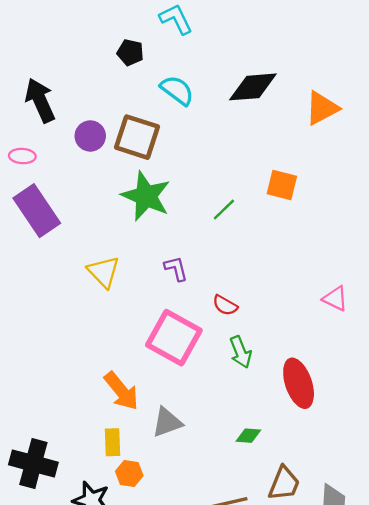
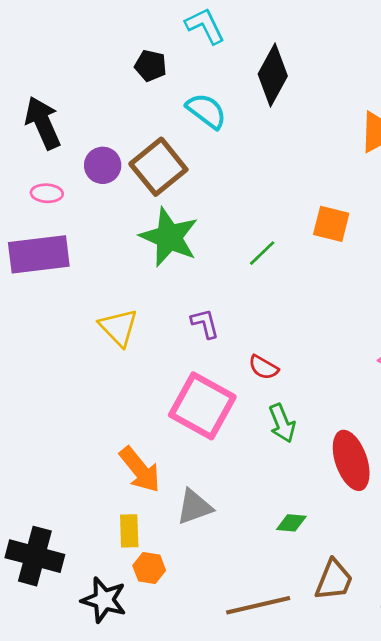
black diamond: (253, 87) -> (273, 75), moved, turned -57
brown square: (137, 137) -> (158, 167), turned 33
pink ellipse: (22, 156) -> (47, 193), moved
purple rectangle: (37, 211) -> (39, 254), turned -63

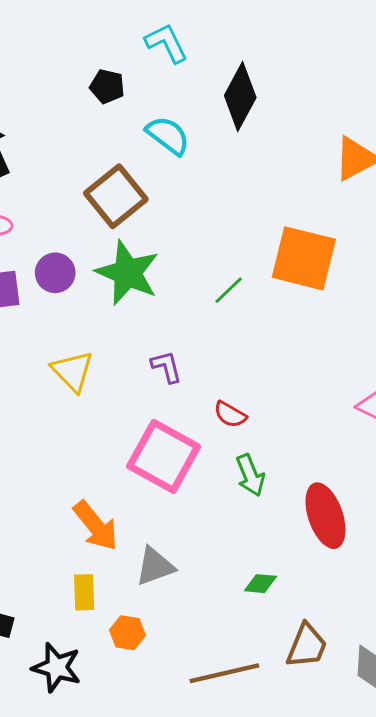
purple circle: (103, 165) -> (55, 273), moved
orange square: (331, 224) -> (304, 258), size x1.6
orange hexagon: (149, 568) -> (127, 633), moved

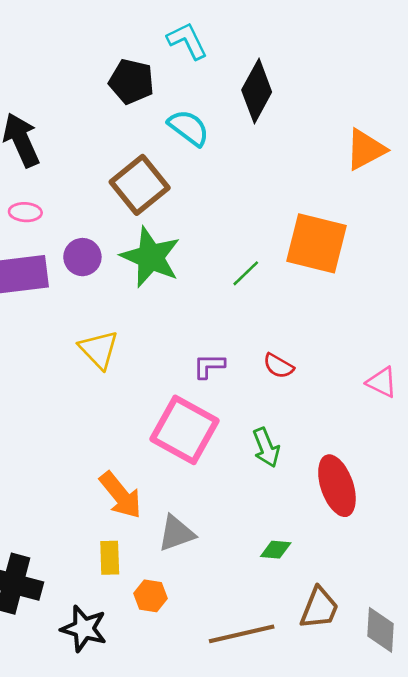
black pentagon: (107, 86) -> (131, 81), size x1.4
purple L-shape: (166, 367) -> (209, 366), moved, turned -76
red semicircle: (230, 414) -> (278, 366), moved

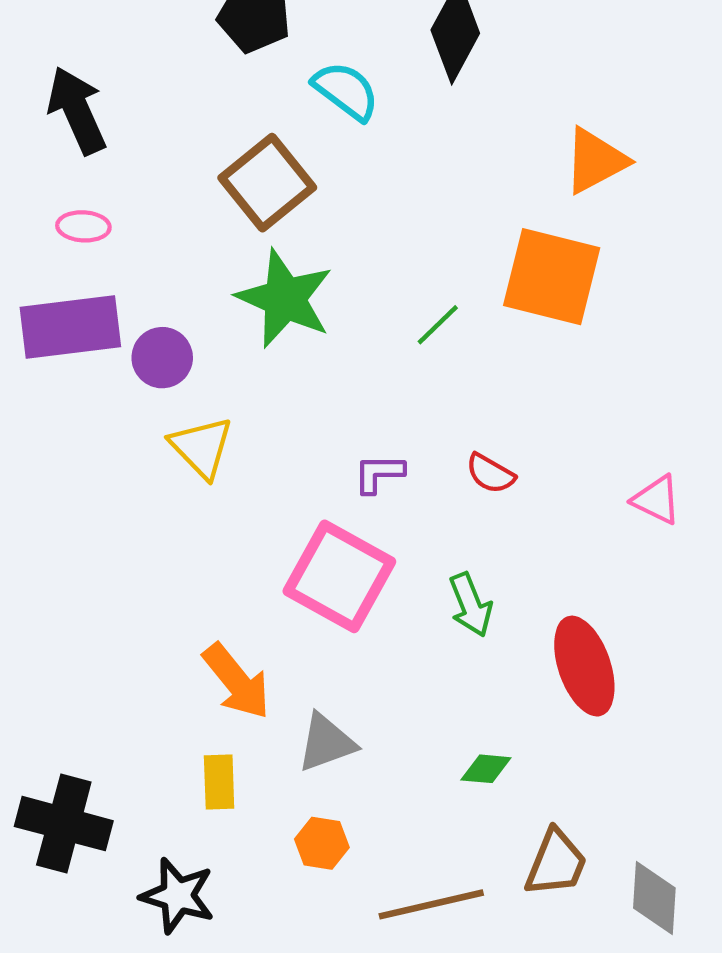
orange triangle: (366, 150) -> (595, 161), moved
purple circle: (82, 257) -> (162, 358), moved
orange hexagon: (151, 596) -> (322, 843), moved

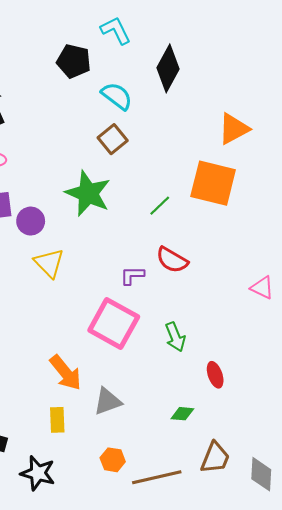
brown square: (267, 183) -> (113, 139), moved, size x0.7
red semicircle: (490, 474) -> (172, 260), moved, size x1.4
red ellipse: (584, 666) -> (215, 375), moved, size x0.6
orange hexagon: (322, 843) -> (113, 460), moved

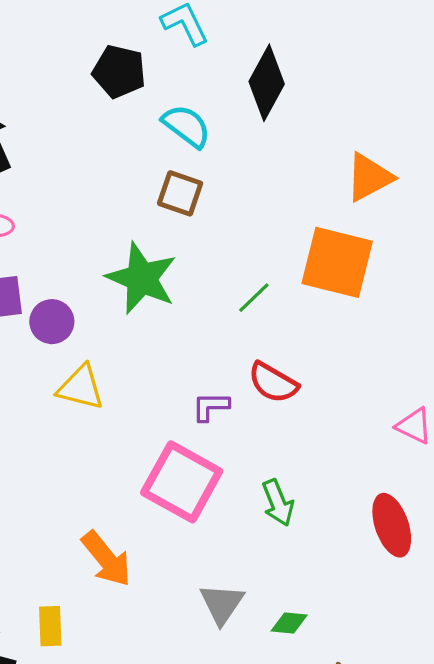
brown square: (113, 139) -> (180, 193), turned -32
yellow triangle: (49, 263) -> (81, 387), turned -32
red ellipse: (215, 375) -> (392, 525), moved, size x1.5
gray triangle: (108, 401) -> (222, 604), moved, turned -36
yellow rectangle: (57, 420) -> (50, 626), moved

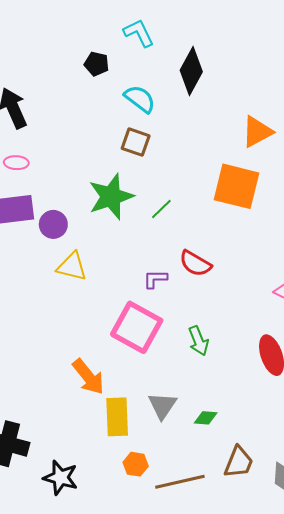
black pentagon: (119, 72) -> (97, 64), size x0.7
green star: (142, 278) -> (111, 197), turned 30
green line: (254, 298) -> (161, 209), moved
yellow rectangle: (50, 626) -> (117, 417), moved, size x1.5

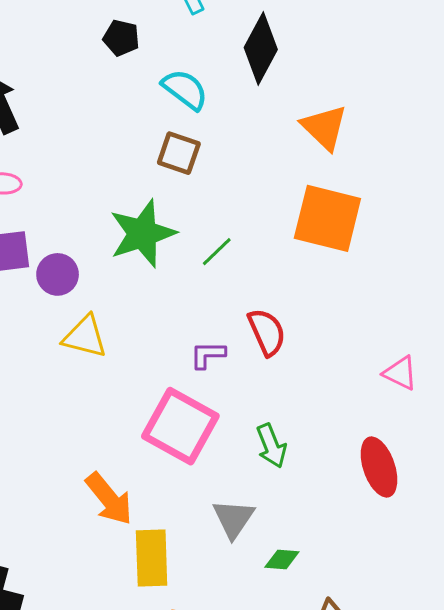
orange triangle: (257, 132) -> (324, 127), moved, turned -48
red semicircle: (195, 264) -> (267, 332), turned -144
gray triangle: (162, 406) -> (233, 519), moved

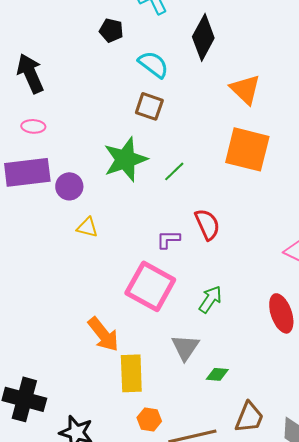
yellow triangle: (85, 337) -> (87, 227), size x0.7
green arrow: (271, 446) -> (210, 299), turned -124

